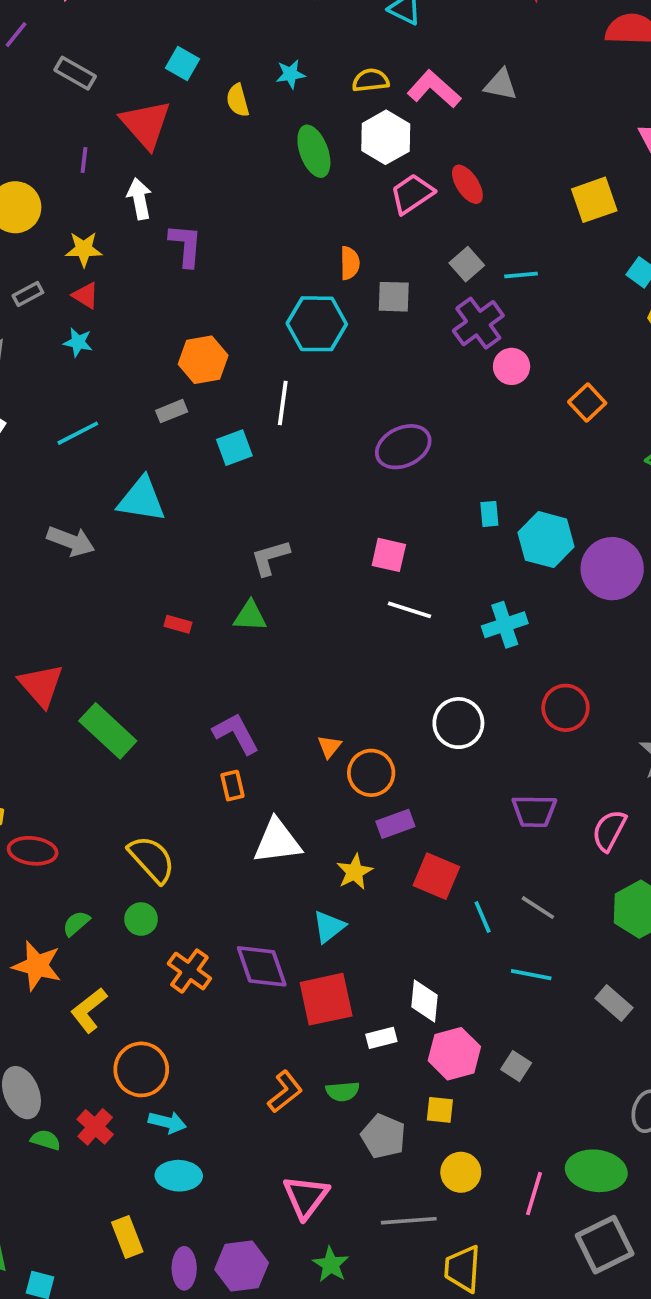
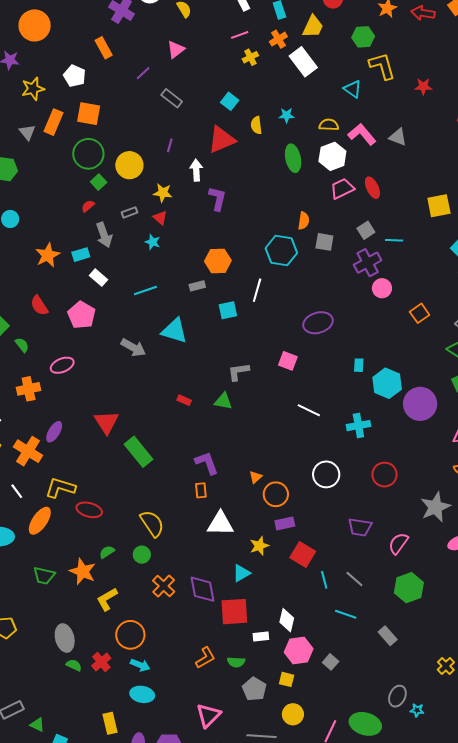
red triangle: (146, 124) -> (222, 140), moved, turned 40
pink square: (389, 555) -> (288, 361), moved

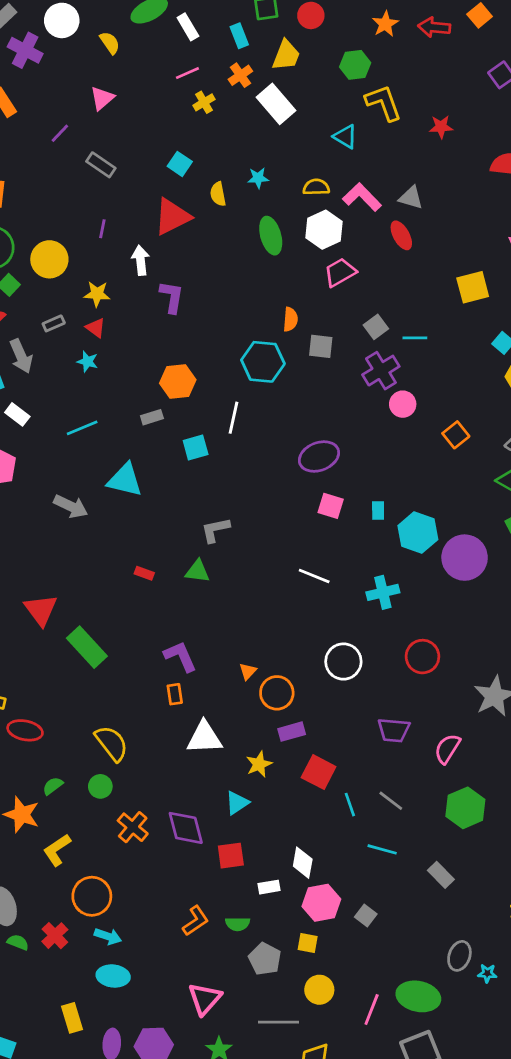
red ellipse: (372, 188) -> (401, 235), moved
pink square: (288, 361) -> (331, 506), moved
red square: (234, 612) -> (231, 856), size x0.7

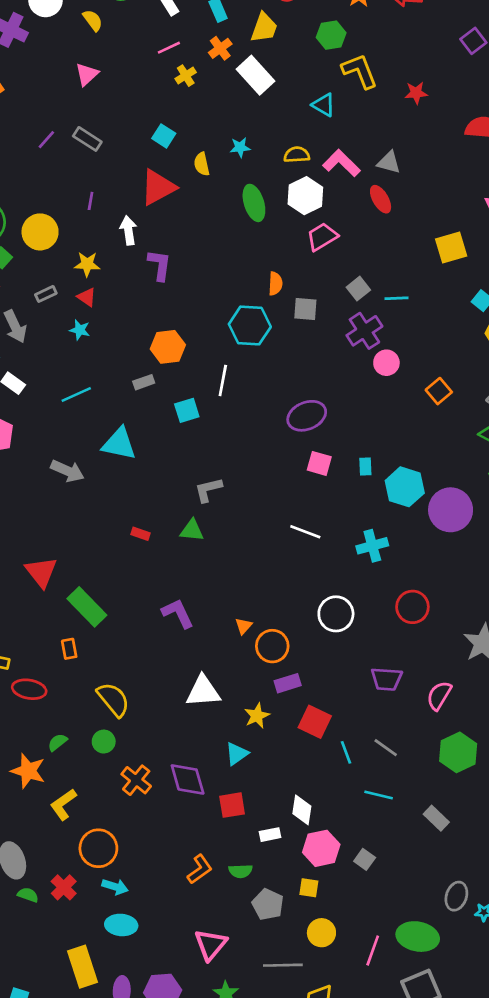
purple line: (60, 133) -> (46, 140), moved
orange rectangle: (175, 694) -> (69, 649), moved
yellow rectangle: (72, 1018) -> (82, 967), size x1.4

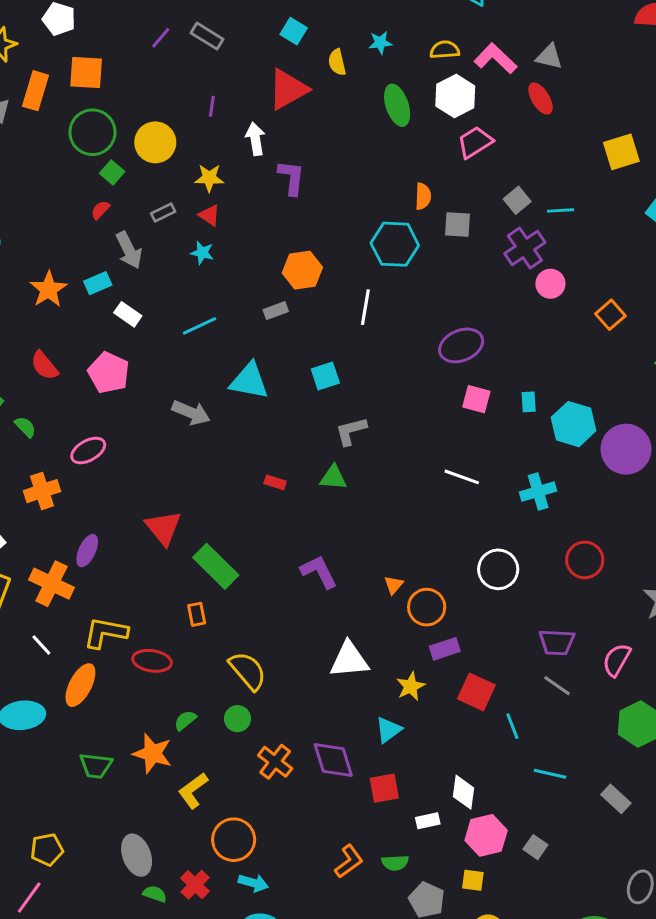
cyan square: (187, 410) -> (325, 376), moved
gray line: (386, 748) -> (557, 686), moved

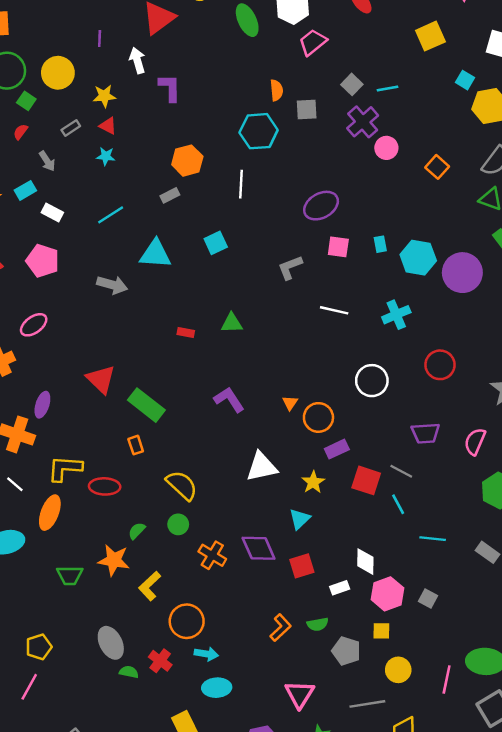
gray arrow: (129, 250) -> (47, 161), size x0.7
gray L-shape: (351, 431) -> (290, 267), moved
gray line: (557, 686) -> (401, 471), moved

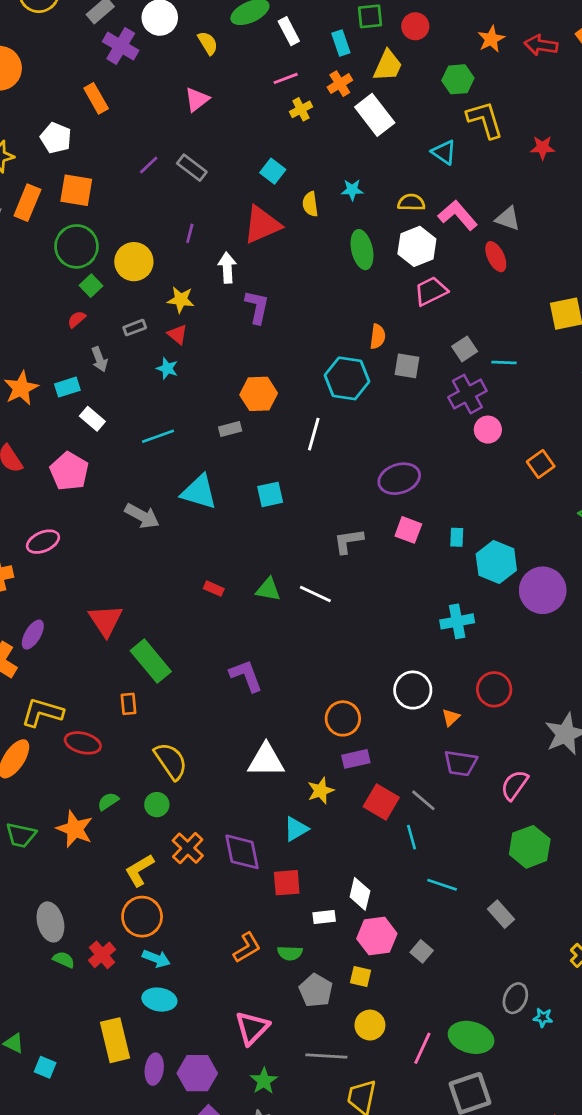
white line: (334, 310) -> (315, 594), moved
orange triangle: (290, 403) -> (451, 717), moved
yellow L-shape: (150, 586) -> (139, 870), moved

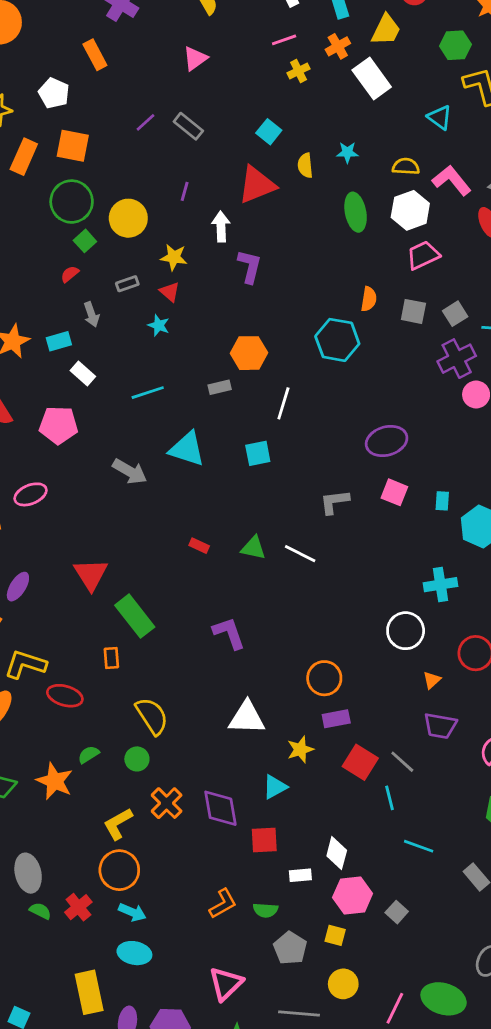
gray square: (407, 366) -> (413, 311), moved
white line: (314, 434) -> (283, 403), moved
pink pentagon: (69, 471) -> (58, 425), turned -30
white circle: (413, 690) -> (406, 631), moved

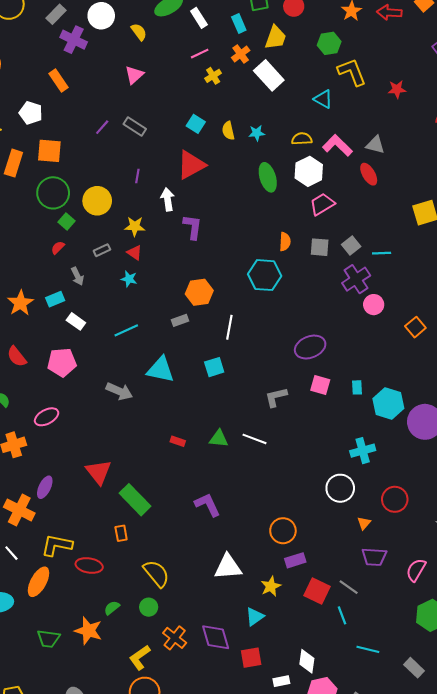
yellow semicircle: (305, 165) -> (228, 131), moved

